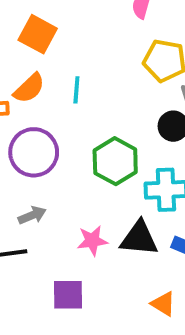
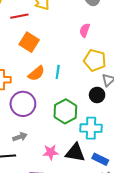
orange semicircle: (29, 88) -> (36, 73), moved
cyan line: (76, 90) -> (58, 72), moved

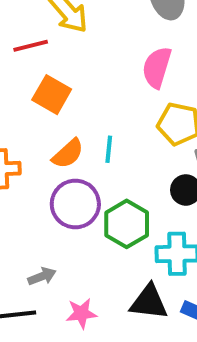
pink semicircle: (85, 30) -> (157, 67), size x1.5
purple circle: (23, 104) -> (75, 204), moved
pink star: (51, 152) -> (81, 313), moved

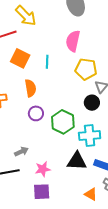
cyan line: (109, 149) -> (47, 62), moved
orange semicircle: (68, 154) -> (30, 88), turned -54
purple circle: (75, 204) -> (36, 113), size x0.6

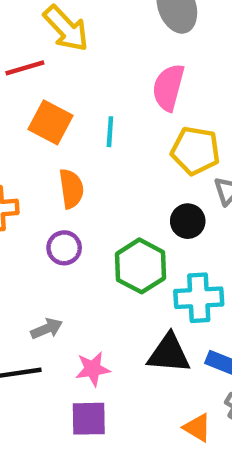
black circle: (92, 103) -> (188, 221), moved
purple circle: (36, 113) -> (64, 248), moved

